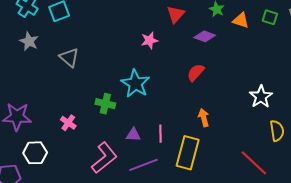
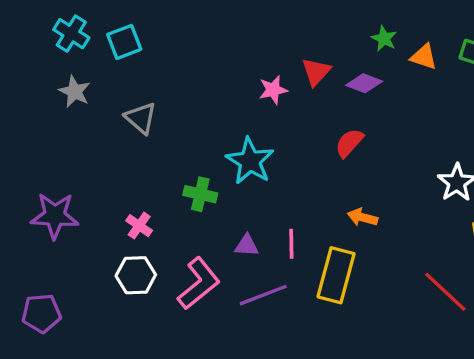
red triangle: (176, 14) -> (316, 72), moved
orange arrow: (204, 118) -> (363, 217), turned -60
white hexagon: (35, 153) -> (136, 275), moved

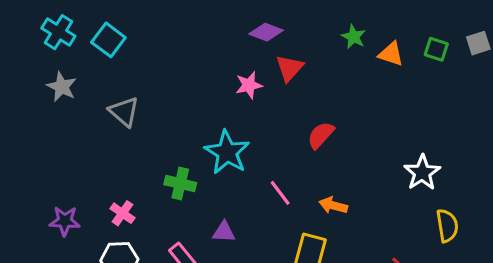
cyan square: (124, 42) -> (108, 40), turned -32
purple diamond: (364, 83) -> (266, 32), moved
purple star: (55, 216) -> (65, 221), moved, size x0.7
pink line: (291, 244) -> (280, 193), moved, turned -36

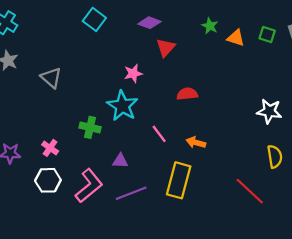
cyan square: (108, 40) -> (94, 19), moved
pink star: (249, 85) -> (133, 73), moved
red semicircle: (321, 135) -> (187, 94), turned 42
white star: (422, 173) -> (269, 111), moved, turned -30

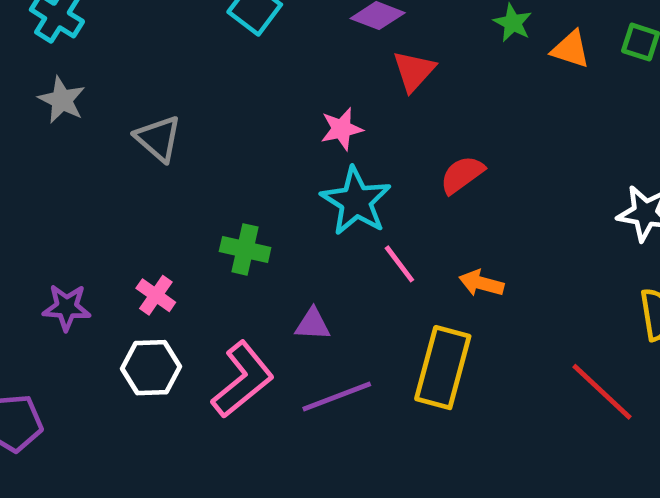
red semicircle: (187, 94) -> (462, 175), turned -30
cyan star: (122, 106) -> (356, 201), moved

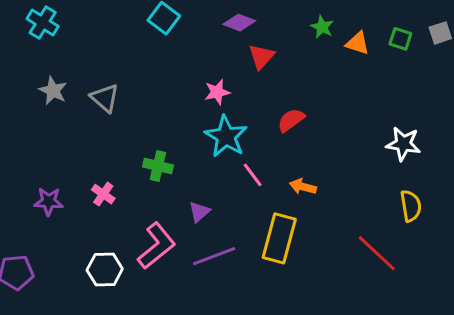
gray star: (62, 100) -> (53, 91), moved
purple triangle: (313, 324) -> (199, 212), turned -45
white hexagon: (151, 368) -> (105, 269), moved

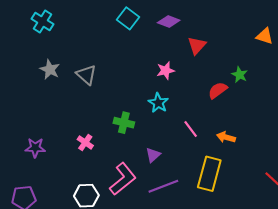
purple diamond: (239, 23) -> (169, 22), moved
green star: (322, 27) -> (240, 75), moved
cyan star: (226, 136) -> (158, 103), moved, size x0.7
purple star: (49, 201) -> (35, 148), moved

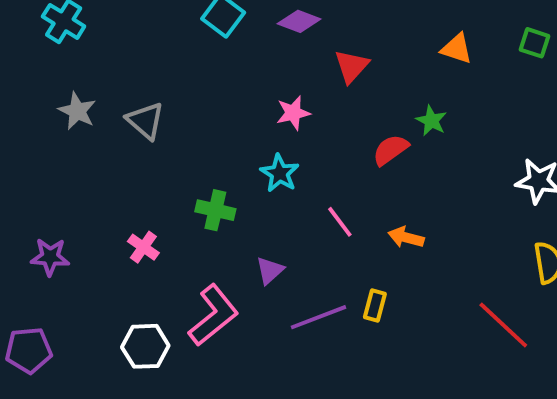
orange triangle: (265, 36) -> (457, 49), moved
yellow rectangle: (209, 174) -> (375, 306), size x0.5
purple line: (163, 186) -> (318, 317), moved

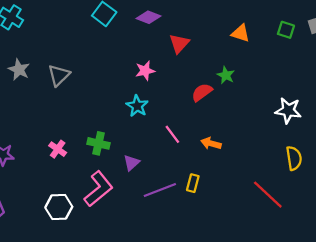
gray triangle: (145, 121) -> (59, 75), turned 35
green cross: (215, 210) -> (99, 143), moved

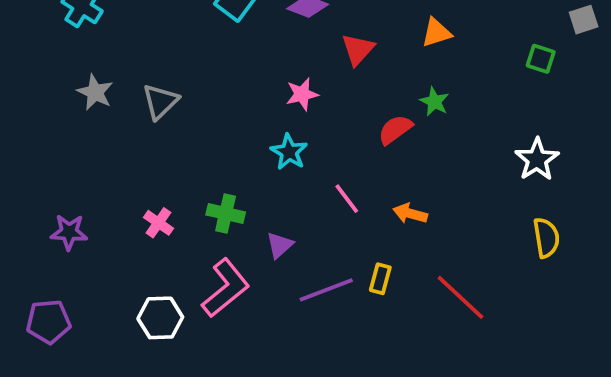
green square: (286, 30) -> (541, 59), moved
orange triangle: (241, 33) -> (436, 33), moved, turned -36
white star: (288, 110) -> (537, 159), turned 30
red line: (268, 195) -> (461, 297), moved

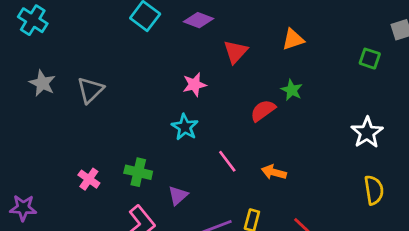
purple star: (69, 232) -> (23, 208), moved

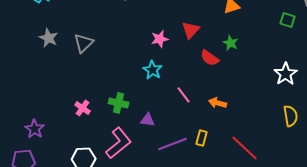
red triangle: (236, 52) -> (191, 30), moved
red semicircle: (263, 111) -> (210, 58), turned -108
purple triangle: (178, 196) -> (148, 120), turned 49
purple star: (23, 208) -> (35, 129), turned 30

